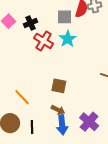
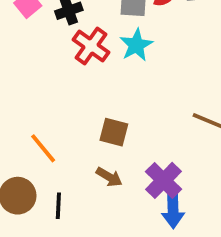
purple cross: (89, 122) -> (164, 180), moved
blue arrow: (62, 125) -> (173, 209), moved

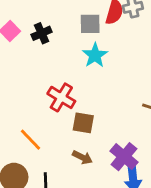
red cross: (91, 46) -> (61, 97), moved

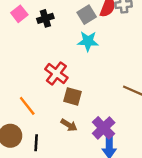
gray square: (90, 24) -> (87, 15), turned -36
cyan star: (95, 55) -> (88, 41), turned 30

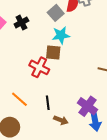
brown square: (73, 96) -> (53, 53), moved
brown arrow: (69, 125) -> (61, 120), moved
black line: (36, 143) -> (48, 103), moved

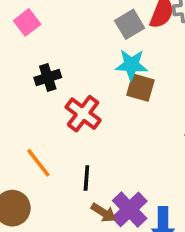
black cross: (21, 22) -> (48, 77), moved
brown square: (53, 53) -> (140, 88), moved
purple cross: (87, 106) -> (130, 209), moved

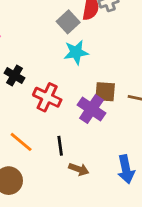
black cross: (48, 77) -> (14, 75), turned -30
brown square: (140, 88) -> (105, 92), moved
purple cross: (130, 209) -> (91, 109), moved

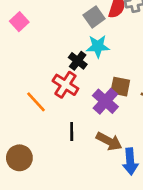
black cross: (14, 75) -> (78, 61), moved
orange line: (21, 142) -> (36, 102), moved
brown arrow: (79, 169) -> (109, 141), moved, size x1.4

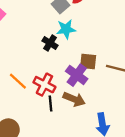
red cross: (65, 85) -> (44, 85), moved
brown arrow: (109, 141) -> (74, 99), moved

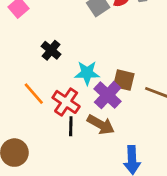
cyan star: (66, 29) -> (87, 73), moved
black cross: (50, 43) -> (51, 50), moved

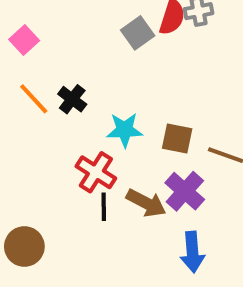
orange line: (34, 94) -> (34, 99), moved
purple cross: (108, 95) -> (185, 191), moved

